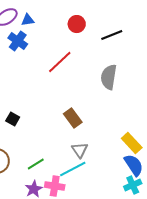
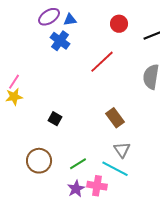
cyan line: (73, 169) -> (115, 169), turned 56

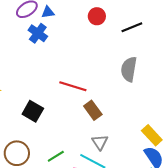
red line: (102, 62) -> (73, 86), moved, turned 60
black square: (55, 119) -> (33, 111), size x1.5

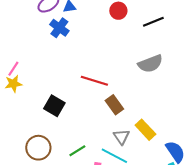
gray semicircle: (129, 69) -> (150, 64), turned -120
yellow rectangle: (152, 135) -> (145, 130), moved

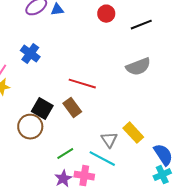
blue cross: (59, 28) -> (30, 54), moved
brown rectangle: (114, 105) -> (72, 108), moved
brown circle: (38, 148) -> (30, 127), moved

